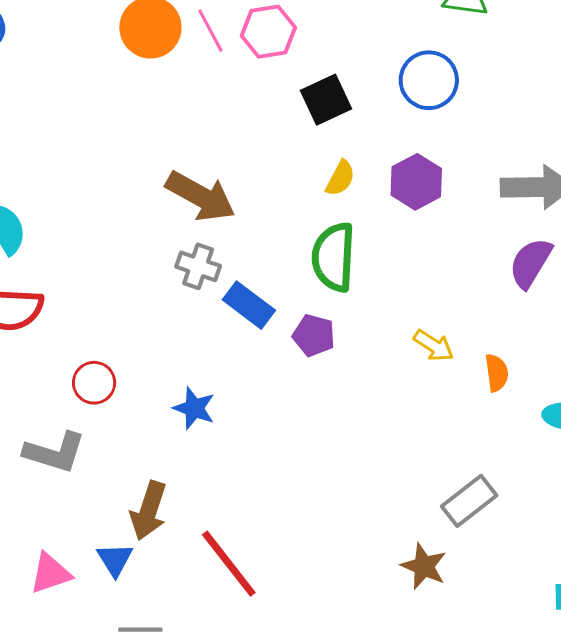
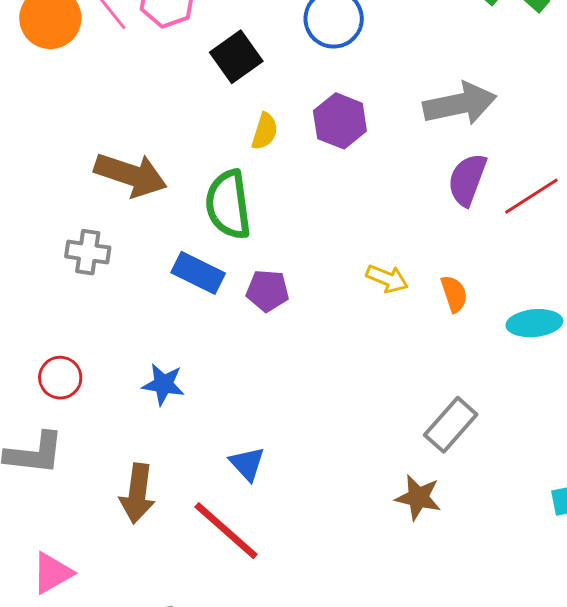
green semicircle: (334, 257) -> (228, 205), moved
gray cross: (198, 266) -> (88, 252), moved
blue triangle: (115, 560) -> (247, 464), moved

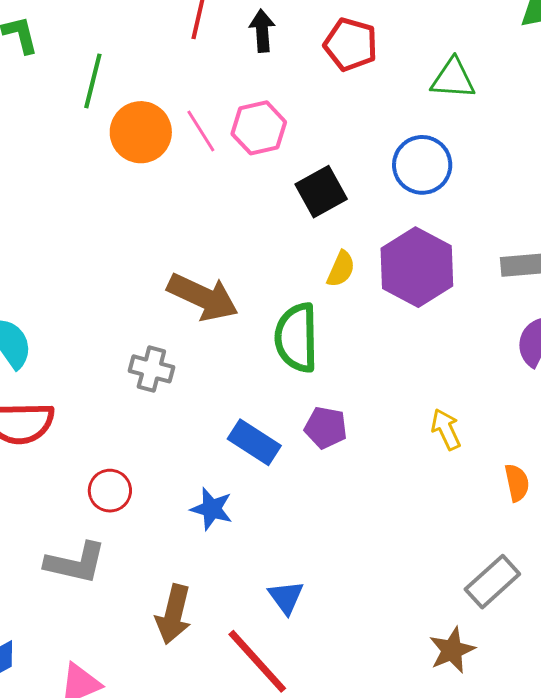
purple hexagon: (340, 121) -> (417, 267), size x1.4
blue rectangle: (198, 273) -> (254, 442), moved
yellow arrow: (387, 279) -> (446, 429), turned -144
orange semicircle: (454, 294) -> (517, 483), moved
brown star: (418, 497) -> (452, 650), turned 30

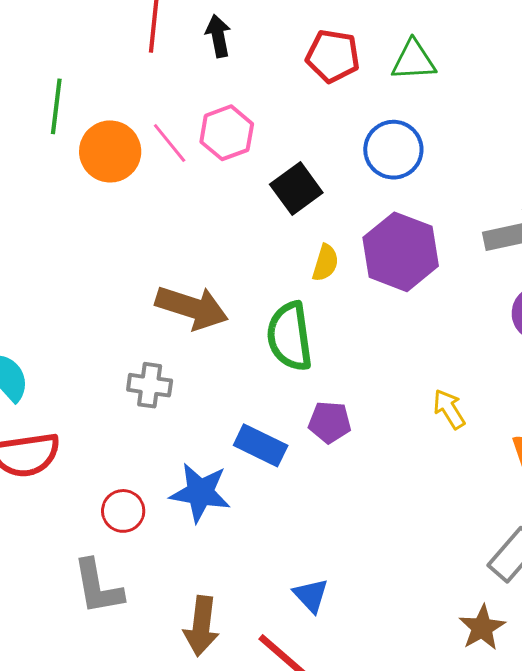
red pentagon: (351, 44) -> (333, 56), moved
blue star: (212, 509) -> (200, 493), moved, size x1.4
gray L-shape: (76, 563) -> (98, 587), turned 74

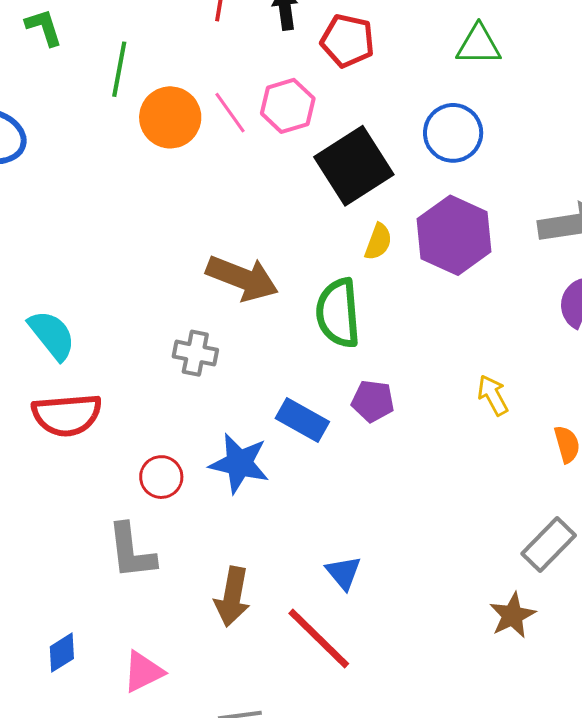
red pentagon: (333, 56) -> (348, 41), moved
black square: (296, 189) -> (354, 166), size x1.5

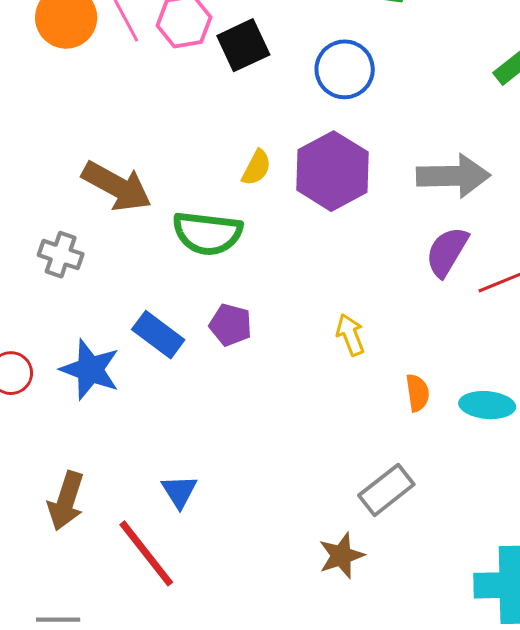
black square: (354, 166) -> (243, 45), moved, size x0.7
green semicircle: (338, 313) -> (207, 233), turned -86

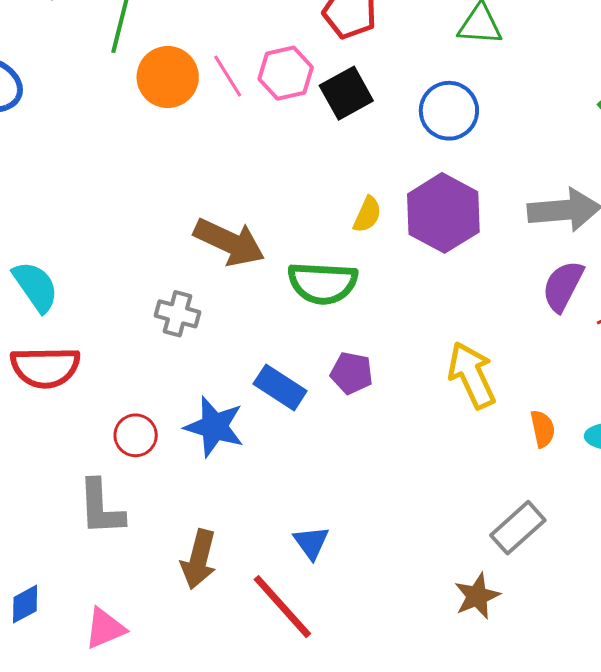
yellow arrow: (350, 335) -> (472, 375), size x1.6

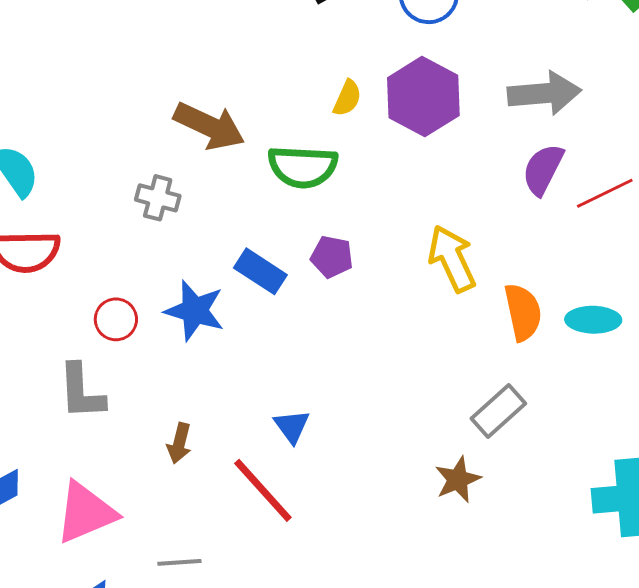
orange semicircle: (543, 429) -> (523, 312), size x1.5
brown arrow: (199, 559) -> (179, 443), size x0.7
pink triangle: (105, 628) -> (86, 513), size x1.5

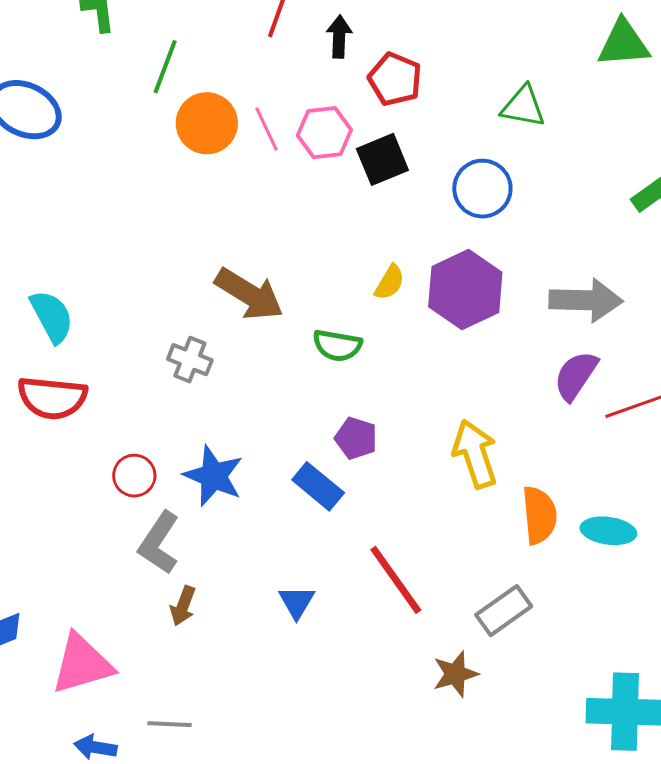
green semicircle: (303, 167) -> (337, 345), size x0.7
blue rectangle: (260, 271) -> (318, 486), moved
gray L-shape: (81, 392) -> (159, 543), moved, turned 30
red line: (263, 490) -> (396, 580), moved

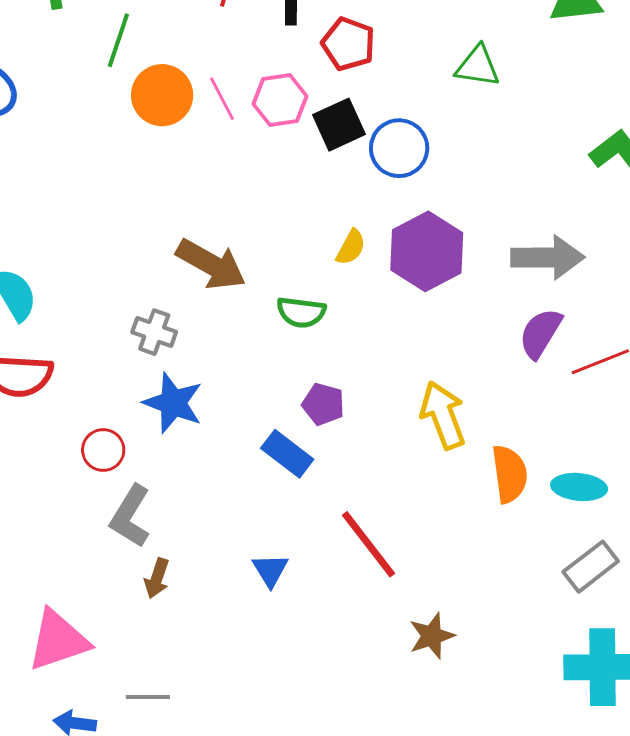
blue circle: (482, 189) -> (399, 148), moved
blue star: (214, 476) -> (173, 403), moved
gray rectangle: (504, 611) -> (591, 567), moved

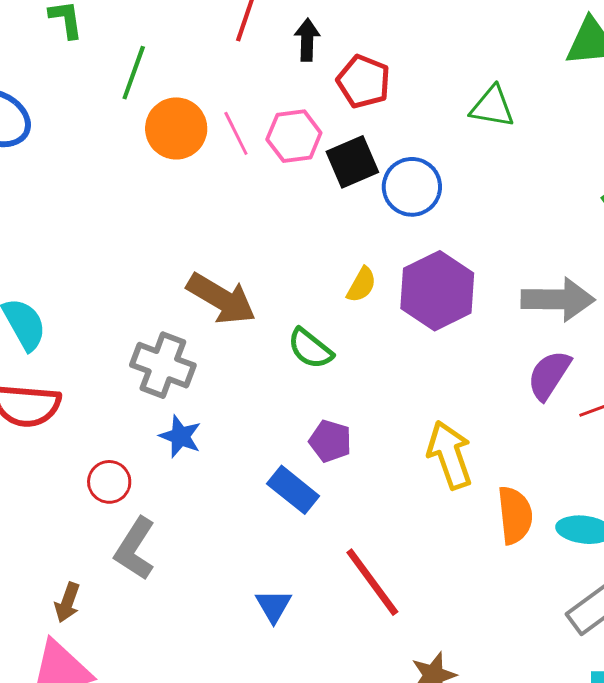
green semicircle: (301, 312) -> (310, 349), turned 30
gray cross: (154, 332) -> (163, 365), size x1.4
blue star: (173, 403) -> (180, 436), size x0.7
brown arrow: (157, 578) -> (67, 602), moved

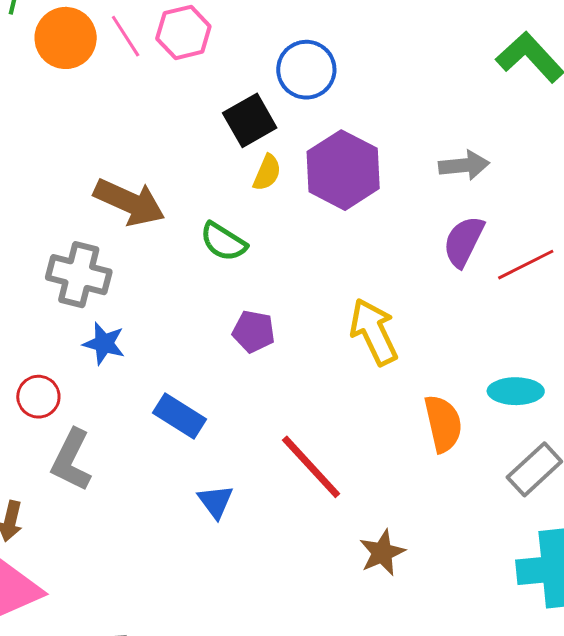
black square: (352, 162) -> (250, 120), moved
gray arrow: (558, 299) -> (464, 165), size x0.7
blue rectangle: (293, 490) -> (180, 416), moved
orange semicircle: (515, 515) -> (443, 424), moved

